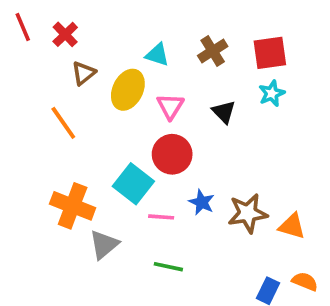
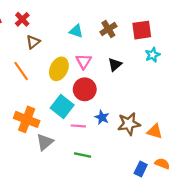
yellow ellipse: (128, 90) -> (59, 69), moved
cyan star: (272, 93) -> (153, 55), moved
black triangle: (224, 112) -> (115, 65), turned 32

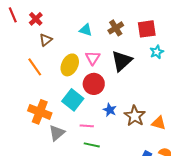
black triangle: (115, 65) -> (122, 61), size x1.6
brown star: (129, 124) -> (135, 116), turned -30
pink line: (78, 126) -> (87, 126), moved

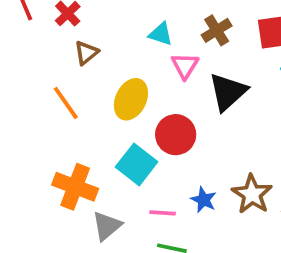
pink triangle: (93, 58) -> (185, 66), moved
blue star: (110, 110) -> (204, 200), moved

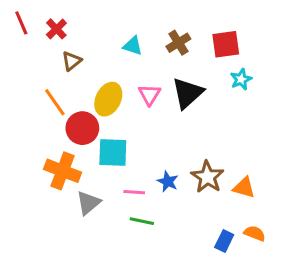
pink triangle: (185, 66) -> (149, 95), moved
red circle: (176, 135) -> (82, 128), moved
cyan square: (137, 164) -> (113, 153), turned -36

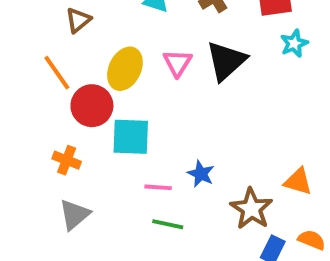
orange cross: (63, 171) -> (67, 160), size x0.6
brown star: (207, 177) -> (251, 209), moved
gray triangle: (88, 203) -> (74, 215), moved

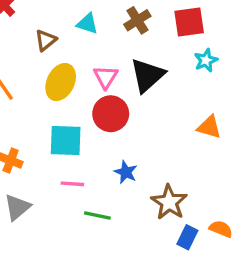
brown triangle: (78, 20) -> (46, 40), moved
red circle: (92, 106) -> (111, 114), moved
orange triangle: (298, 182) -> (209, 127), moved
pink line: (158, 187) -> (72, 184), moved

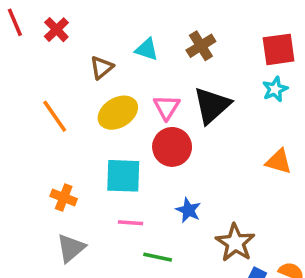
red square: (189, 22) -> (279, 49), moved
yellow ellipse: (61, 82) -> (118, 113), turned 33

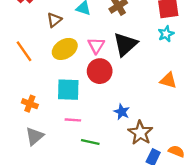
blue star: (188, 210) -> (122, 112), moved

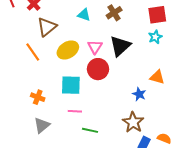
brown triangle: (54, 20) -> (47, 27), moved, size x1.5
blue star: (122, 112) -> (139, 94), moved

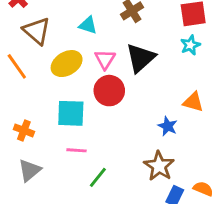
cyan triangle: (84, 15) -> (88, 25), moved
brown triangle: (47, 27) -> (37, 31), turned -40
green line: (90, 130) -> (98, 177), turned -63

